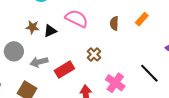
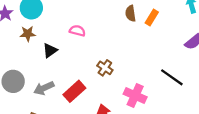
pink semicircle: (77, 19) -> (77, 31), size x0.6
brown semicircle: (114, 23) -> (131, 13), moved
brown star: (32, 27) -> (28, 34), moved

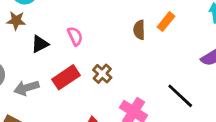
brown semicircle: (131, 13) -> (139, 30), moved
pink semicircle: (77, 31) -> (75, 36), moved, turned 42
red rectangle: (74, 91) -> (66, 77), moved

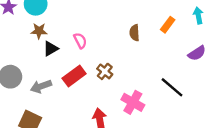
brown star: (16, 21) -> (39, 31), moved
orange rectangle: (166, 22) -> (168, 25), moved

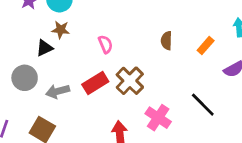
orange rectangle: (168, 25) -> (206, 45), moved
black triangle: (51, 49) -> (44, 48), moved
brown cross: (105, 71) -> (130, 81), size x1.5

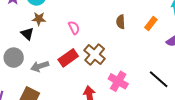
black triangle: (44, 48) -> (27, 34), turned -48
black line: (203, 105) -> (159, 79), moved

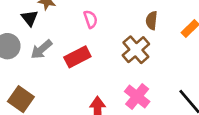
brown cross: (95, 54) -> (136, 50), moved
gray arrow: (40, 66) -> (41, 49), moved, turned -30

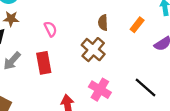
red rectangle: (77, 57) -> (44, 63), turned -65

